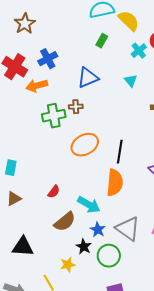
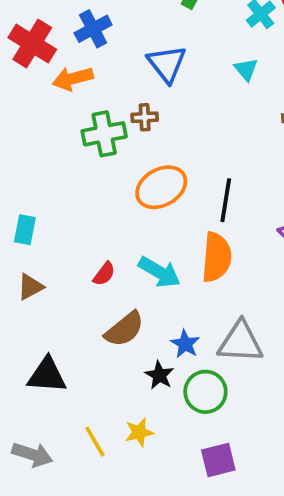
blue triangle: (88, 78) -> (167, 64), turned -45
cyan arrow: (89, 205) -> (159, 272), moved
gray triangle: (128, 229) -> (240, 342), turned -32
yellow star: (68, 265) -> (139, 432), moved

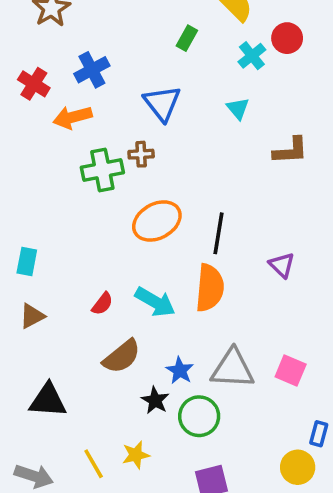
red cross: (32, 44) -> (34, 84), size x0.7

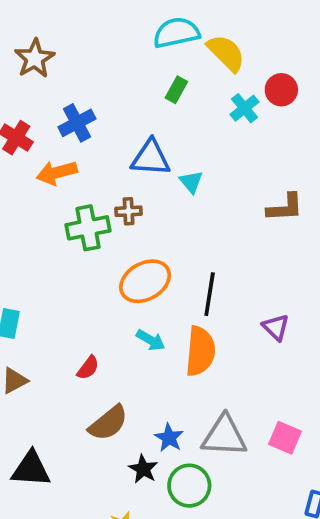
blue triangle: (162, 103) -> (151, 158), turned -48
cyan triangle: (238, 108) -> (191, 182), moved
cyan arrow: (155, 302) -> (151, 340), moved, size x0.7

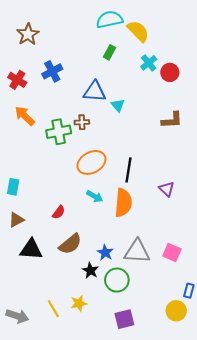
red circle: (281, 90) -> (170, 72), moved
orange arrow: (57, 173) -> (25, 116), moved, turned 60
black triangle: (31, 469) -> (31, 249), moved

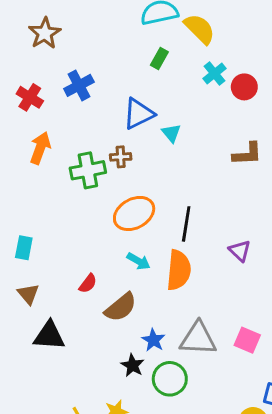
blue triangle: (95, 92) -> (139, 114), turned -30
orange arrow: (25, 116) -> (40, 148), turned 65
brown triangle: (16, 220) -> (28, 294), turned -42
brown semicircle: (70, 244) -> (121, 307), moved

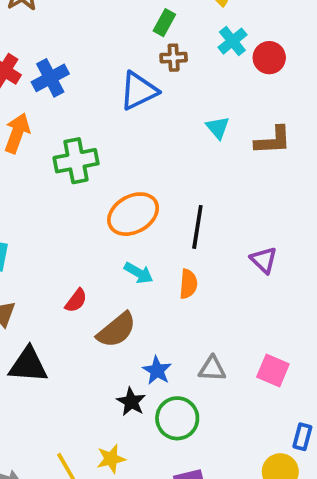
blue cross: (79, 85) -> (50, 78), moved
cyan triangle: (171, 133) -> (218, 128), moved
brown cross: (121, 157) -> (174, 58), moved
orange semicircle: (179, 270) -> (188, 284), size x0.6
gray triangle: (198, 339) -> (212, 369), size x0.6

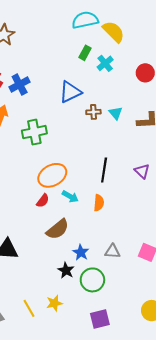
cyan cross: (232, 41) -> (105, 63), moved
brown cross: (174, 58) -> (93, 112), moved
orange ellipse: (133, 214) -> (52, 175), moved
purple triangle: (264, 260) -> (142, 171), moved
red semicircle: (76, 301) -> (43, 201), moved

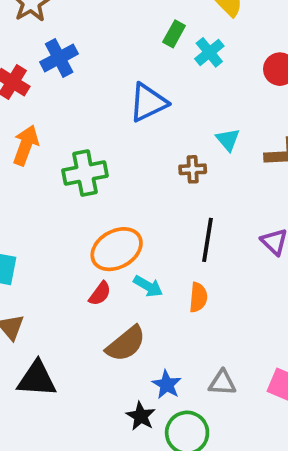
blue cross: (20, 85) -> (59, 58), moved
brown cross: (93, 112) -> (193, 169), moved

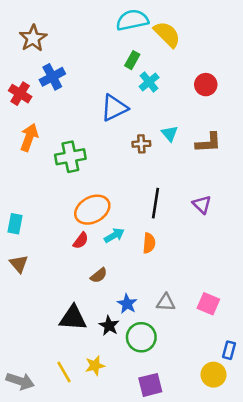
cyan cross: (209, 52) -> (149, 82), moved
brown cross: (193, 169) -> (141, 144), moved
cyan arrow: (148, 286) -> (114, 235), turned -60
brown semicircle: (126, 344) -> (99, 275), size x0.6
black triangle: (37, 379) -> (73, 318), moved

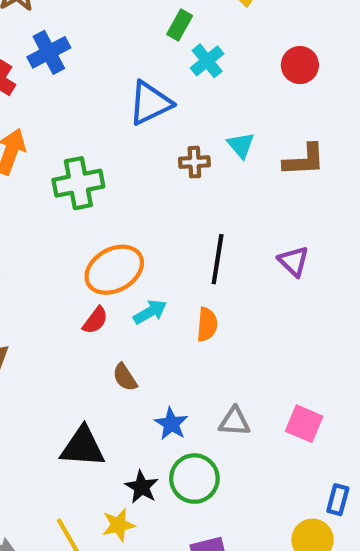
brown semicircle: (99, 275) -> (125, 377), turned 96
black star: (109, 326) -> (142, 487), moved

